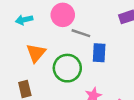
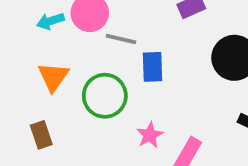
cyan arrow: (24, 20) -> (50, 21), moved

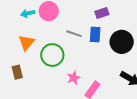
gray line: (121, 39) -> (74, 34), moved
blue rectangle: (153, 67) -> (95, 34), moved

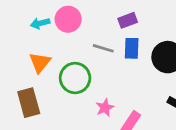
purple rectangle: (102, 13) -> (128, 20), moved
brown rectangle: (17, 72) -> (29, 103), size x1.5

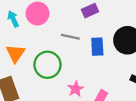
cyan arrow: (40, 23) -> (13, 19), turned 84
blue rectangle: (132, 48) -> (97, 47), moved

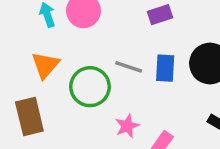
gray line: (70, 37) -> (129, 67), moved

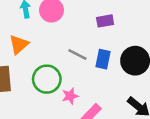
green circle: (90, 87) -> (47, 79), moved

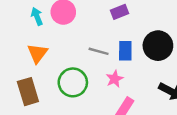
pink star: (70, 96) -> (115, 79), moved

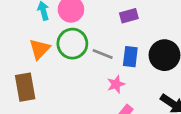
green circle: (73, 82) -> (72, 44), moved

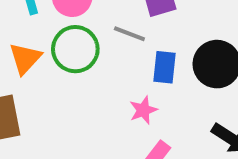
gray line: (103, 54) -> (129, 34), moved

